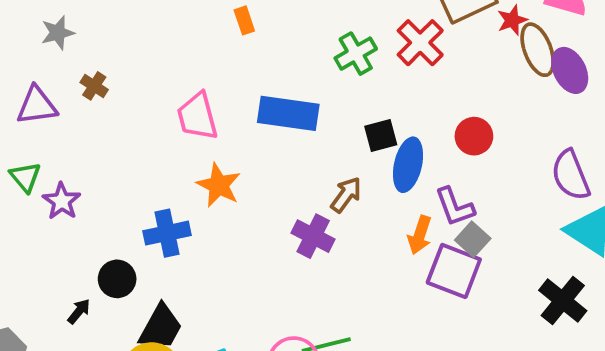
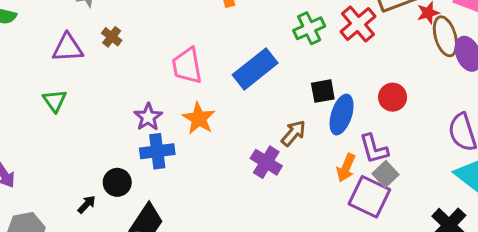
blue rectangle: (288, 113) -> (255, 69), turned -51
purple star: (62, 201) -> (148, 117), moved

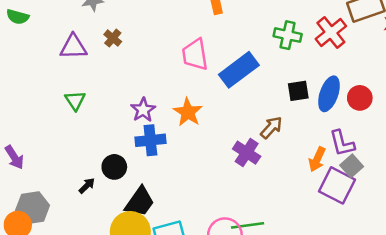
green cross: (309, 28) -> (288, 35), turned 36
pink trapezoid: (187, 66) -> (195, 55), moved
green triangle: (55, 101) -> (75, 100), moved
blue ellipse: (342, 115) -> (329, 94), moved

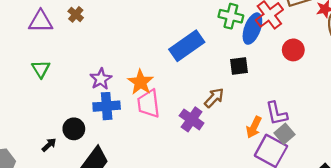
pink trapezoid: (195, 55) -> (148, 104), moved
blue ellipse: (329, 94) -> (252, 29), moved
red circle: (360, 98) -> (293, 50), moved

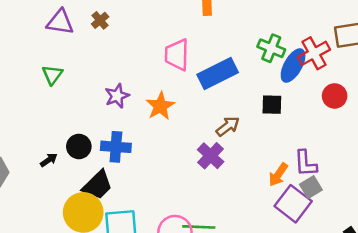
brown arrow: (214, 98) -> (228, 126), moved
pink trapezoid: (148, 104) -> (177, 55), moved
blue cross: (107, 106) -> (116, 147), moved

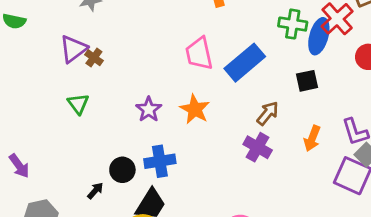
brown cross: (100, 20) -> (94, 58), moved
purple triangle: (60, 22) -> (73, 49), turned -32
orange arrow: (278, 175) -> (312, 138), moved

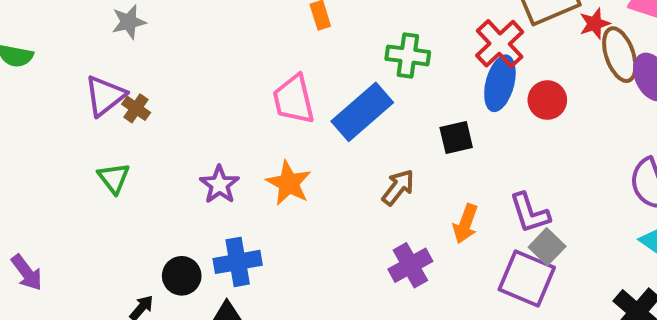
green cross: (293, 24) -> (408, 55), moved
blue ellipse: (319, 36) -> (500, 83), moved
purple cross: (258, 147) -> (410, 265), moved, turned 32

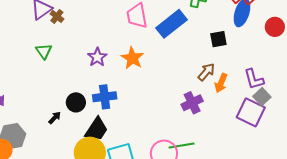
red circle: (547, 100) -> (275, 27), moved
brown arrow: (398, 187) -> (206, 72), moved

